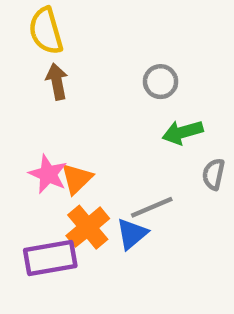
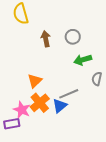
brown arrow: (57, 82) -> (46, 39), moved
pink star: (48, 174) -> (22, 110), moved
purple rectangle: (50, 258) -> (12, 124), moved, size x0.7

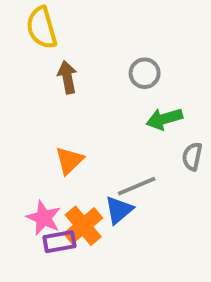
brown arrow: (46, 39) -> (67, 77), moved
orange cross: (40, 103) -> (83, 226), moved
purple rectangle: (12, 124) -> (59, 242), moved

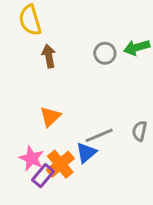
green arrow: (164, 119) -> (137, 47), moved
gray semicircle: (192, 156) -> (139, 131), moved
purple rectangle: (59, 242) -> (43, 176), turned -40

